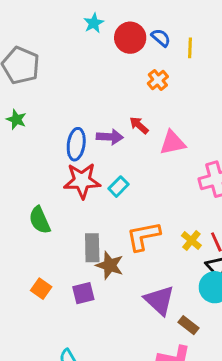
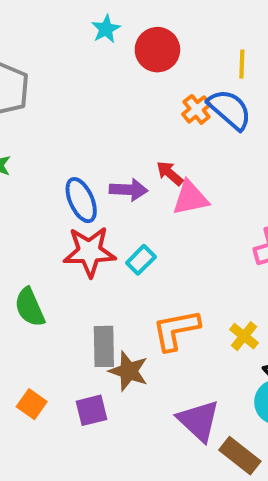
blue semicircle: (161, 38) -> (230, 109), moved, size x1.6
pink triangle: (172, 143) -> (190, 198), moved
blue ellipse: (76, 144) -> (81, 200), turned -32
brown rectangle: (189, 325) -> (240, 456), size x1.4

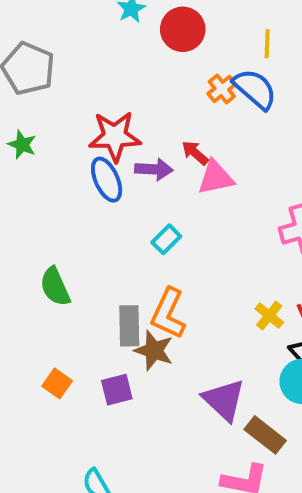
red star: (89, 252) -> (115, 136), moved
orange L-shape: (176, 330) -> (168, 313), moved, turned -54

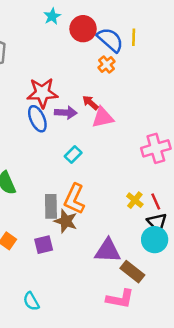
blue semicircle: (255, 89) -> (110, 40), moved
purple triangle: (224, 400) -> (108, 251), turned -40

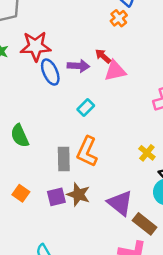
red star: (42, 93) -> (36, 46), moved
brown star: (66, 221) -> (78, 194), moved
purple triangle: (108, 251) -> (120, 203), turned 36

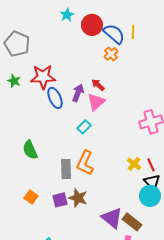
purple arrow: (78, 66) -> (78, 93), turned -72
pink triangle: (115, 71) -> (96, 102), moved, turned -30
purple triangle: (120, 203) -> (112, 218), moved

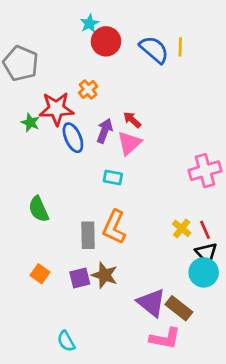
red circle: (92, 25) -> (106, 41), moved
orange cross: (111, 54) -> (88, 90), moved
green star: (14, 81) -> (30, 123), moved
cyan rectangle: (84, 127) -> (113, 178), turned 56

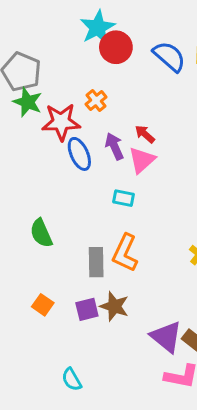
cyan star: (89, 23) -> (98, 27), size x1.6
green star: (30, 123) -> (28, 102), moved, size x1.4
purple arrow: (105, 131) -> (114, 146), turned -45

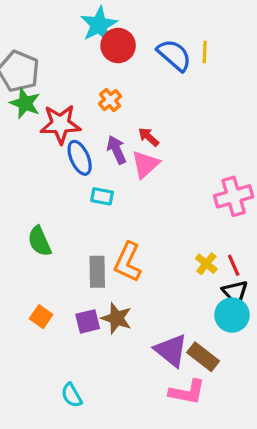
orange cross: (96, 101) -> (110, 100), moved
cyan rectangle: (124, 198) -> (102, 196), moved

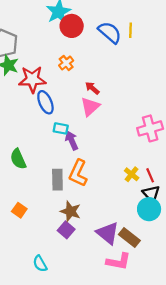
purple arrow: (117, 150) -> (72, 140), moved
purple square: (88, 321) -> (66, 230), moved, turned -35

